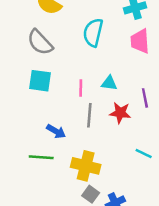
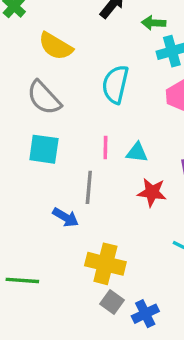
pink line: (81, 88) -> (105, 148), moved
gray line: (89, 115) -> (89, 187), moved
green line: (41, 157) -> (22, 280), moved

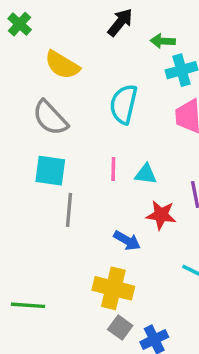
gray line: (89, 187) -> (69, 210), moved
blue arrow: (66, 217) -> (127, 241), moved

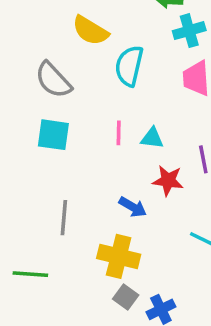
yellow semicircle: (62, 65) -> (90, 31), moved
gray line: (69, 210) -> (64, 218), moved

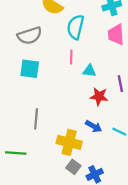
gray semicircle: (53, 80) -> (30, 36), turned -65
pink line: (119, 133) -> (71, 57), moved
blue arrow: (133, 207) -> (94, 126), moved

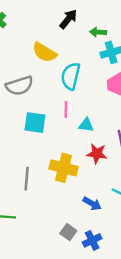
cyan square: (30, 69) -> (35, 123), moved
blue arrow: (94, 126) -> (92, 204), moved
yellow cross: (69, 142) -> (64, 168), moved

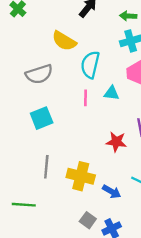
green arrow: (98, 32) -> (128, 16), moved
cyan square: (35, 123) -> (42, 118), moved, turned -30
cyan triangle: (86, 125) -> (112, 93), moved
yellow cross: (64, 168) -> (81, 176), moved

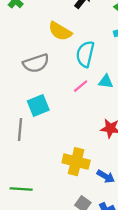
pink line: (85, 98) -> (81, 86), turned 49
gray line: (46, 167) -> (20, 130), moved

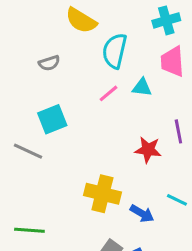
gray semicircle: (36, 63) -> (49, 63), size x0.6
gray line: (20, 130) -> (28, 151), turned -70

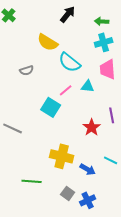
cyan semicircle: (115, 51) -> (70, 62), turned -65
cyan square: (52, 119) -> (51, 107), moved, turned -36
red star: (148, 150) -> (92, 127), turned 30
green line: (29, 230) -> (32, 181), moved

